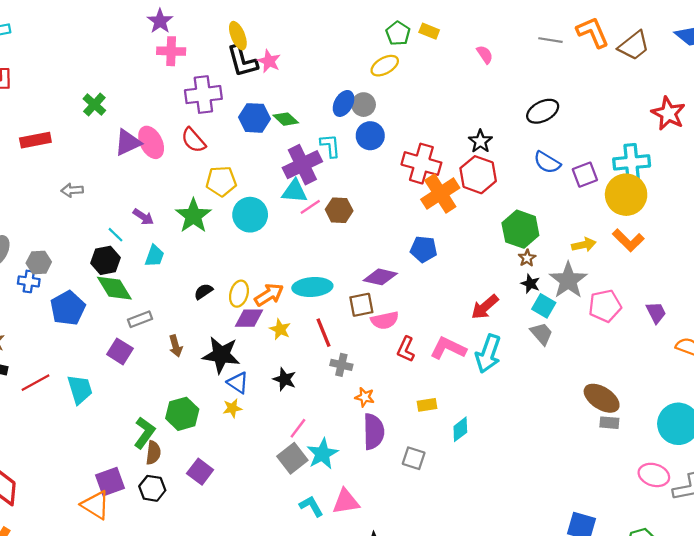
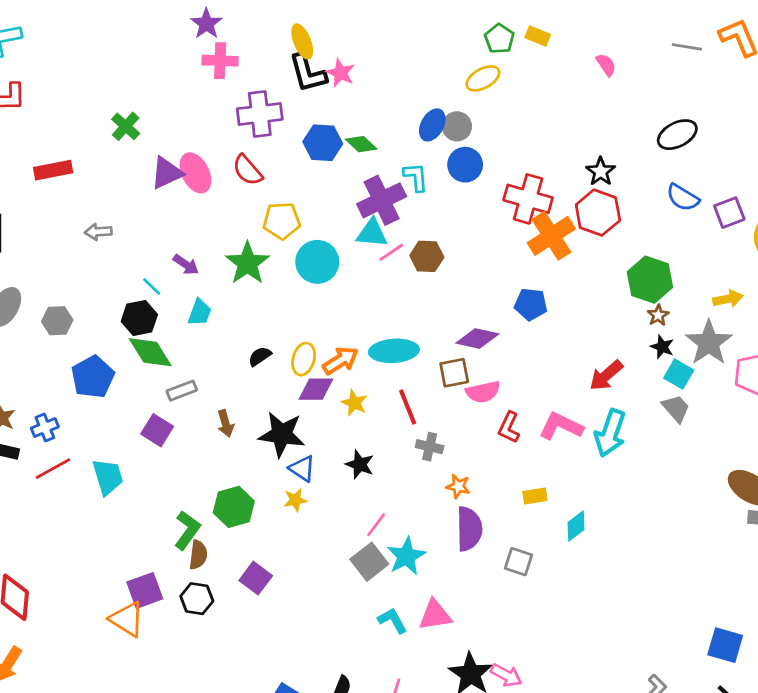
blue cross: (29, 281) -> (45, 427), moved, turned -30

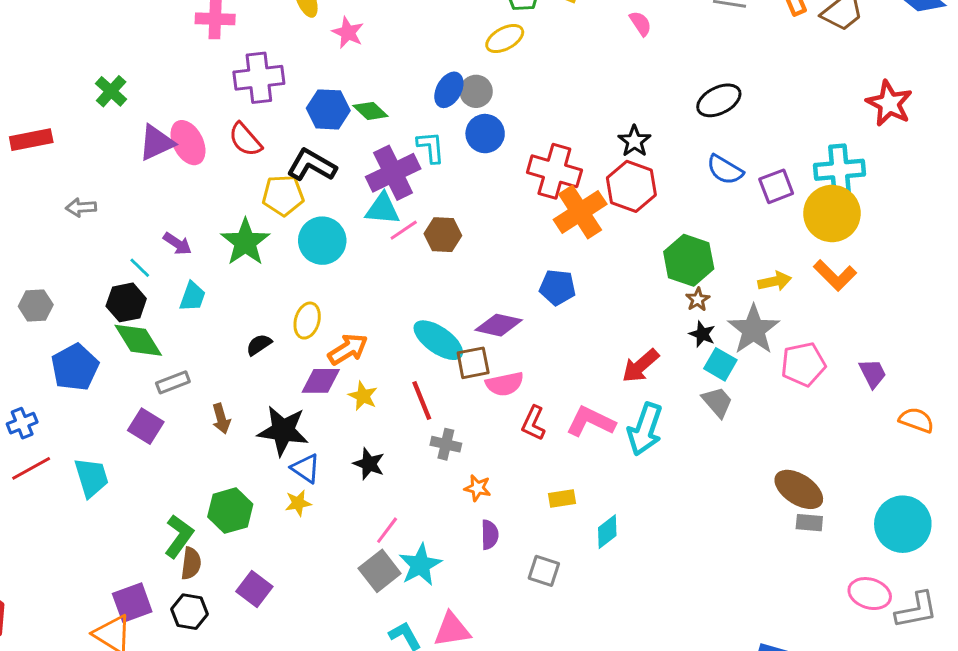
black L-shape: (308, 73) -> (312, 165), moved, turned 135
cyan ellipse: (394, 351) -> (438, 340), moved, turned 39
yellow ellipse: (304, 359) -> (307, 321), moved
purple semicircle: (469, 529) -> (490, 535), size x0.6

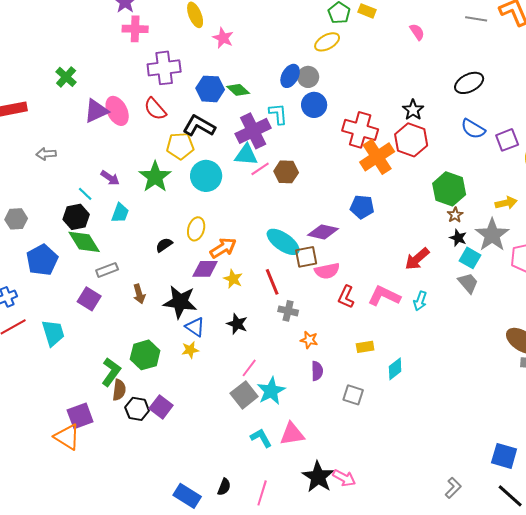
cyan arrow: (645, 429) -> (420, 301), size x0.6
black hexagon: (190, 612) -> (137, 409), moved

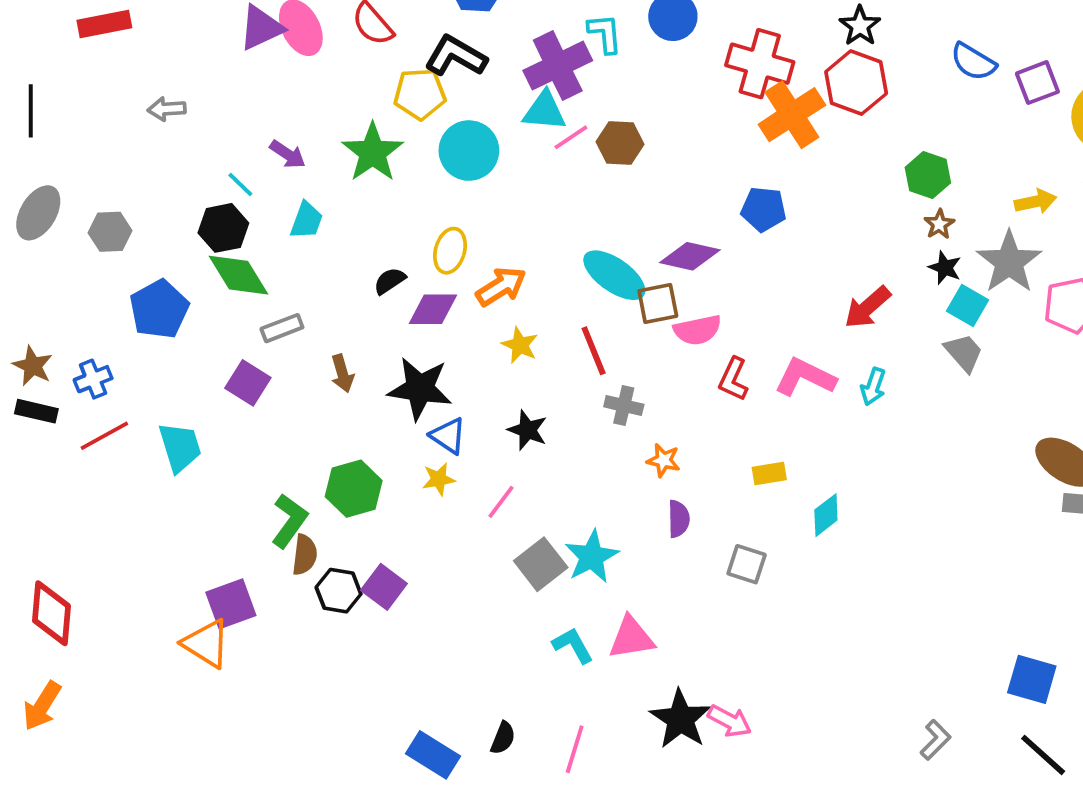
green hexagon: (449, 189) -> (928, 175), size x0.7
purple diamond: (205, 269) -> (433, 309), moved
pink line: (249, 368) -> (501, 502), moved

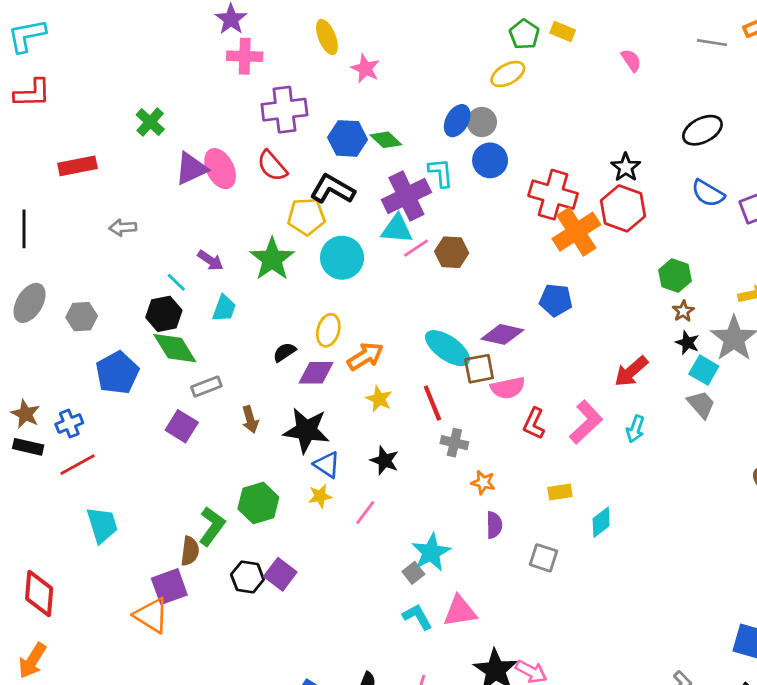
pink L-shape: (805, 377) -> (586, 422), turned 111
cyan trapezoid: (180, 447) -> (102, 525), moved
brown semicircle: (305, 555) -> (190, 551), moved
gray square: (541, 564) -> (413, 573), moved, size x0.6

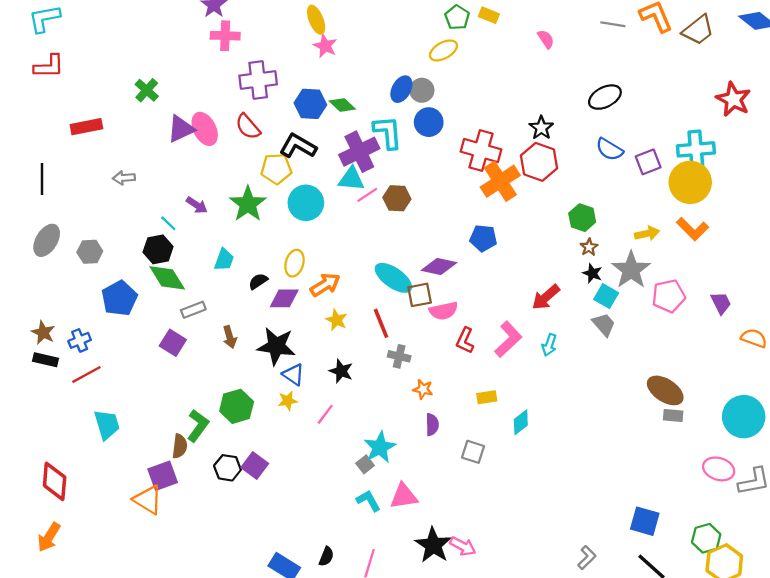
yellow ellipse: (327, 37) -> (316, 20), moved
cyan L-shape: (441, 173) -> (388, 132), size x1.4
cyan trapezoid: (224, 308) -> (224, 260), moved

